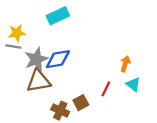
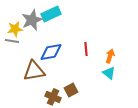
gray star: (36, 59) -> (32, 20), moved
cyan triangle: (133, 84) -> (109, 73), moved
red line: (106, 89) -> (86, 49), moved, turned -32

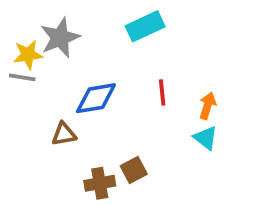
cyan rectangle: (51, 14) -> (145, 26), moved
brown triangle: (34, 71) -> (64, 134), size x0.6
brown cross: (53, 97) -> (100, 183), turned -35

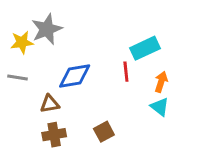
cyan rectangle: (145, 26) -> (145, 48), moved
gray line: (22, 77) -> (17, 77), moved
brown cross: (100, 183) -> (54, 135), moved

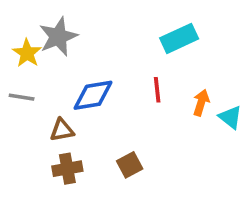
yellow star: (22, 42) -> (27, 53), turned -30
cyan rectangle: (145, 48) -> (179, 38), moved
cyan triangle: (160, 107) -> (230, 117), moved

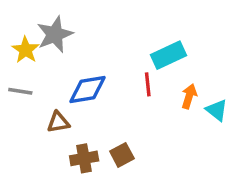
cyan rectangle: (179, 38) -> (168, 55), moved
brown cross: (67, 169) -> (84, 158), moved

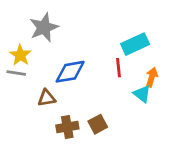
yellow star: (26, 50) -> (20, 55), moved
cyan triangle: (217, 110) -> (142, 94), moved

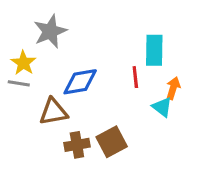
cyan rectangle: (135, 44) -> (154, 50), turned -64
brown triangle: (47, 98) -> (53, 112), size x1.4
brown square: (98, 124) -> (112, 142), size x1.4

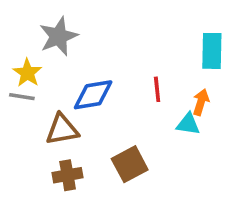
cyan rectangle: (154, 50) -> (212, 51), moved
cyan triangle: (162, 107) -> (188, 124), turned -30
brown cross: (77, 145) -> (68, 175), moved

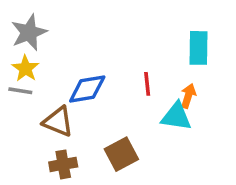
gray star: (58, 36) -> (29, 32), moved
cyan triangle: (188, 124) -> (176, 116), size x1.4
brown triangle: (62, 129) -> (58, 122), turned 32

